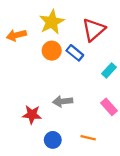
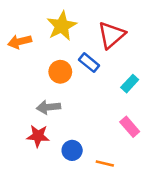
orange circle: (52, 51) -> (60, 72), moved
gray arrow: (63, 101) -> (48, 107), moved
blue circle: (53, 140) -> (72, 150), moved

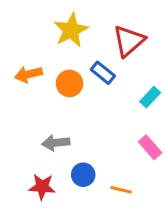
orange arrow: (20, 42) -> (28, 74), moved
gray arrow: (48, 107) -> (56, 143), moved
red star: (38, 136) -> (42, 187), moved

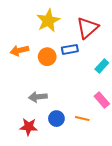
blue rectangle: (103, 73) -> (70, 49), turned -49
orange line: (121, 190) -> (82, 119), moved

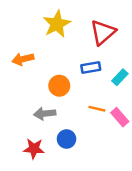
blue rectangle: (70, 49) -> (91, 68), moved
orange circle: (47, 57) -> (59, 86), moved
orange line: (82, 119) -> (97, 109), moved

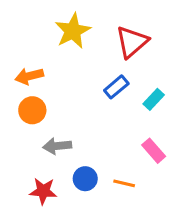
blue rectangle: (91, 68) -> (116, 87), turned -30
orange circle: (59, 86) -> (32, 110), moved
orange line: (97, 109) -> (124, 183), moved

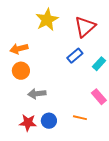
blue circle: (85, 179) -> (49, 121), moved

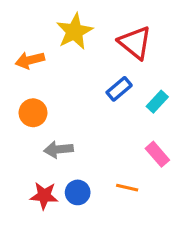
red triangle: (85, 27) -> (135, 43), turned -40
orange arrow: (19, 49) -> (30, 60), moved

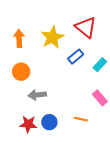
yellow star: (74, 31) -> (52, 37), moved
orange arrow: (30, 60) -> (19, 38), turned 102

